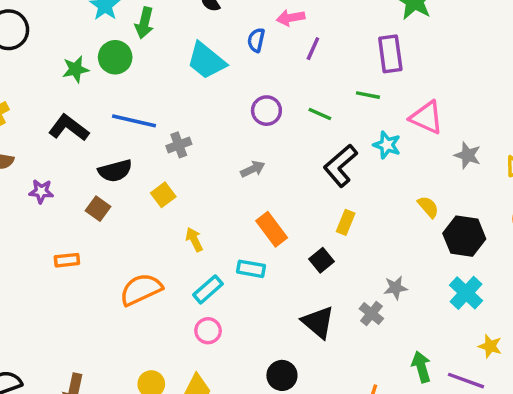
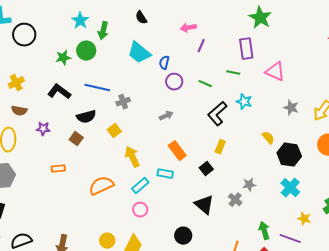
blue semicircle: (256, 40) -> (164, 63), moved
pink triangle: (426, 117) -> (275, 72), moved
yellow arrow: (194, 240) -> (132, 157), size x1.5

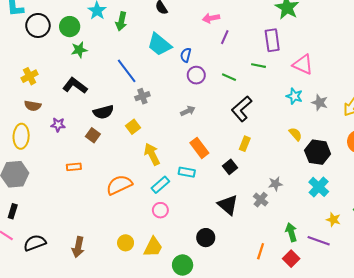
green circle: (86, 51) -> (70, 27), moved
blue line: (97, 88) -> (127, 71), moved, turned 40
cyan star: (244, 102) -> (294, 96), moved

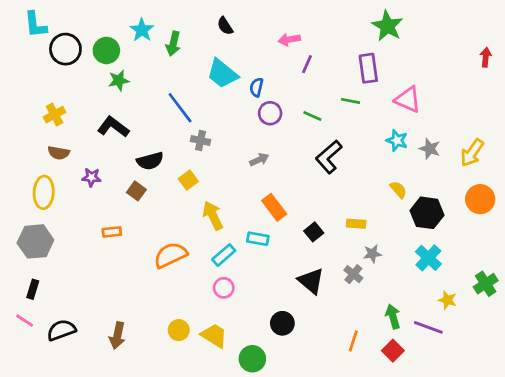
gray cross: (142, 96) -> (201, 140), turned 32
yellow rectangle: (245, 144) -> (356, 224), moved, turned 72
yellow trapezoid: (153, 247) -> (214, 336), turned -85

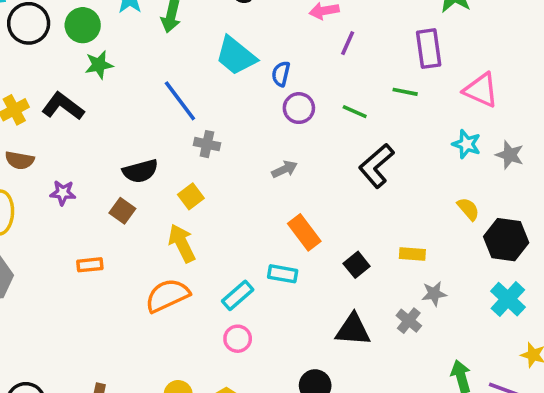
black L-shape: (113, 127) -> (63, 106), moved
yellow arrow: (213, 216) -> (182, 243), moved
black triangle: (311, 281) -> (353, 330), turned -36

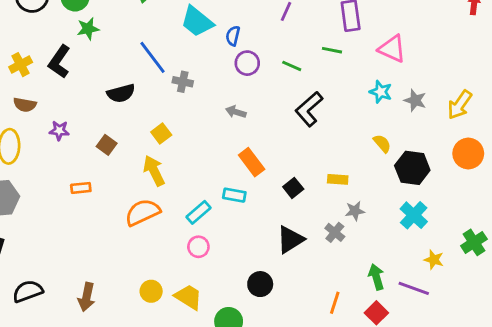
black L-shape: (63, 106) -> (59, 62), turned -92
gray cross: (207, 144) -> (183, 82), moved
gray arrow: (284, 169) -> (236, 112), turned -138
black semicircle: (140, 171) -> (121, 93), moved
black triangle: (353, 330) -> (290, 240), turned -36

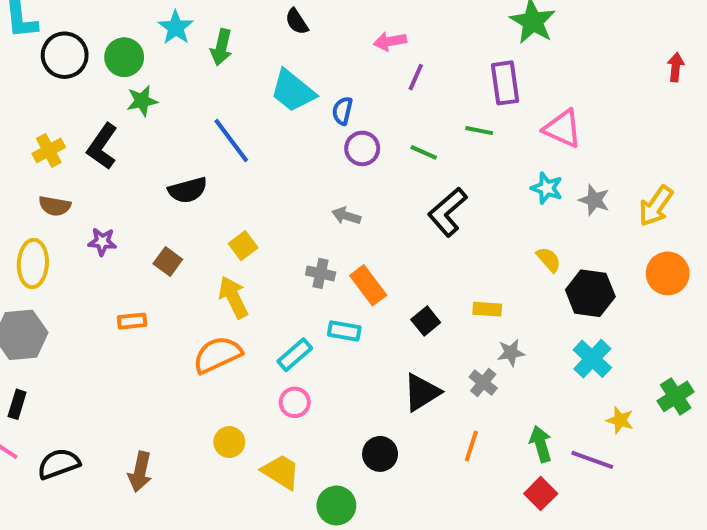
gray cross: (183, 82) -> (321, 273), moved
yellow circle: (151, 291) -> (229, 442), moved
orange line: (335, 303) -> (471, 446), moved

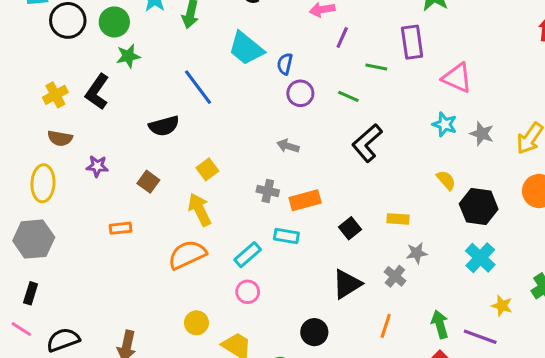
green line: (479, 131) -> (376, 67), moved
orange rectangle: (368, 285) -> (305, 200), turned -68

